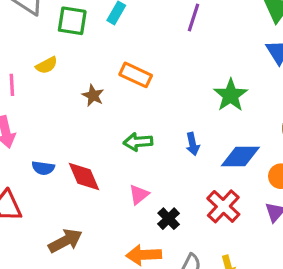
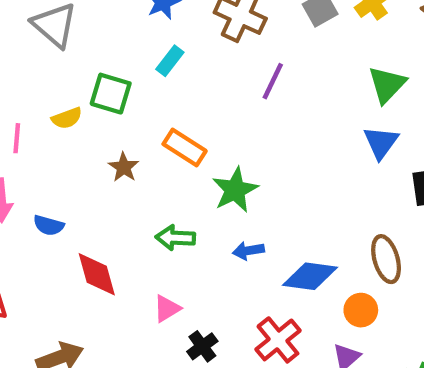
green square: (72, 21) -> (111, 94), moved
green star: (231, 95) -> (235, 190), moved
blue arrow: (193, 144) -> (248, 251), turned 85
blue semicircle: (43, 168) -> (49, 225), moved

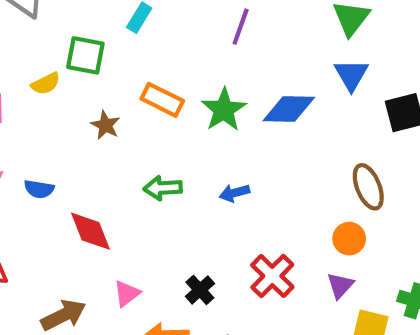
green star: (235, 190) -> (224, 110), moved
blue diamond: (310, 276) -> (289, 109), moved
pink triangle: (167, 309) -> (127, 293), moved

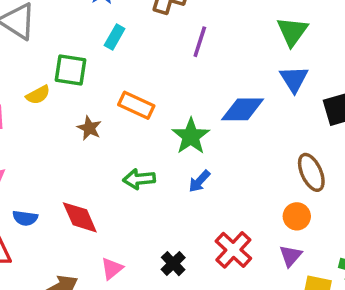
green star: (224, 110) -> (191, 136), moved
blue semicircle: (39, 189) -> (25, 218), moved
blue arrow: (234, 193) -> (199, 181), turned -30

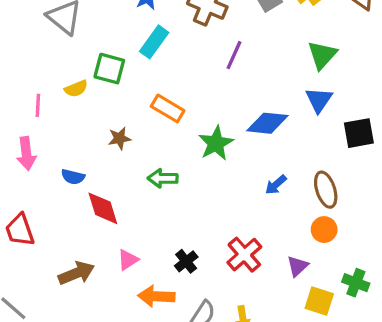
cyan rectangle: (115, 37) -> (154, 42), size x1.4
brown star: (89, 128) -> (119, 138), moved, turned 30
blue arrow: (199, 181) -> (276, 185), moved
orange circle: (297, 216) -> (324, 230), moved
blue semicircle: (25, 218) -> (73, 177), moved

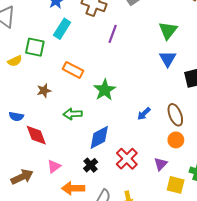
blue diamond: (267, 123) -> (99, 137), moved, turned -30

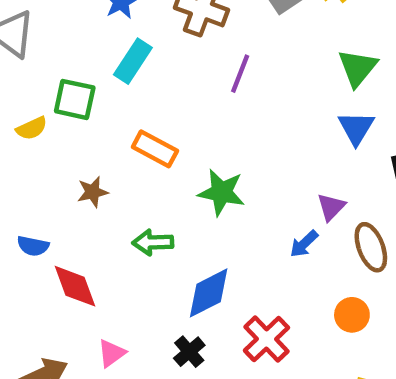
green star: (105, 90) -> (221, 192), turned -30
orange circle: (176, 140) -> (352, 315), moved
purple triangle: (161, 164) -> (331, 207), moved

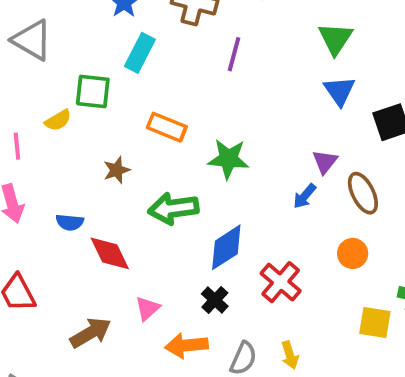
green arrow: (153, 242) -> (173, 208), size x1.4

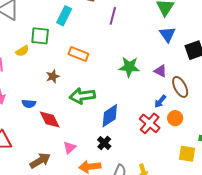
green star: (228, 159) -> (129, 67), moved
purple triangle: (325, 162) -> (160, 71), turned -40
blue arrow: (305, 196) -> (160, 101), moved
red cross: (281, 282) -> (150, 123), moved

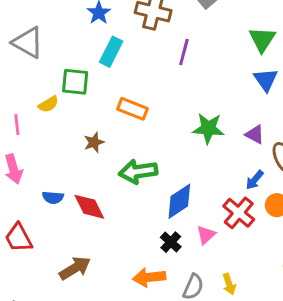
blue semicircle: (29, 104) -> (53, 197), moved
pink triangle: (69, 148) -> (206, 235), moved

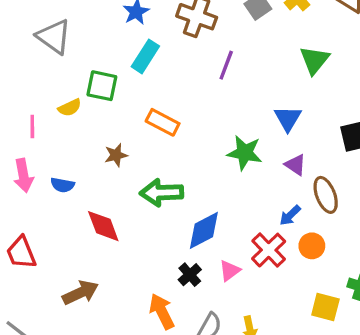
blue triangle: (266, 80) -> (288, 118), moved
blue semicircle: (53, 197) -> (62, 185), moved
orange arrow: (149, 277) -> (162, 311), turned 64

